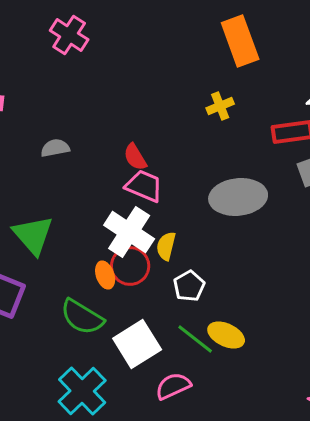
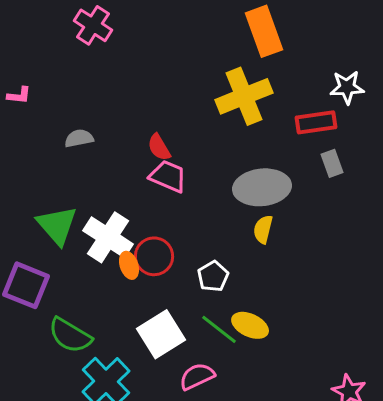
yellow cross: (220, 106) -> (244, 96), size x2.0
white cross: (129, 232) -> (108, 237), moved
yellow semicircle: (166, 246) -> (263, 229), moved
green semicircle: (82, 317) -> (70, 335), moved

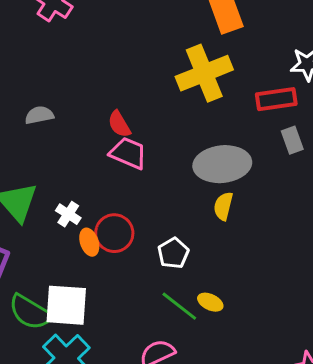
white cross: (108, 237) -> (68, 214), size x0.5
yellow ellipse: (250, 325) -> (210, 302), size x0.7
white square: (161, 334) -> (66, 305), moved, turned 36

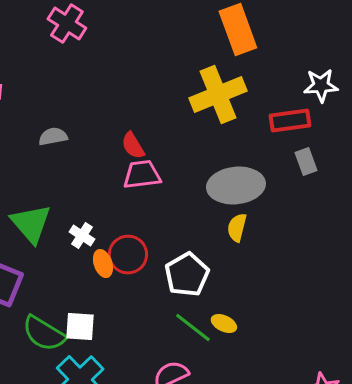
pink trapezoid: (128, 153) -> (142, 175), turned -30
white pentagon: (173, 253) -> (187, 275), size x1.4
white square: (66, 305) -> (80, 327), size x0.7

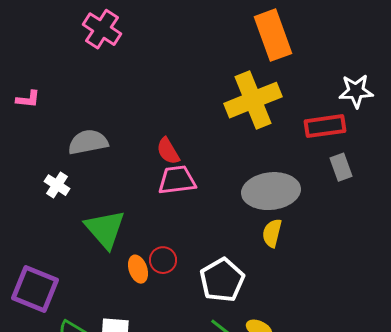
gray semicircle: (53, 137) -> (88, 142), size x1.4
green triangle: (31, 224) -> (105, 229), moved
white cross: (82, 236) -> (57, 185), moved
red circle: (128, 255) -> (163, 260), size x0.7

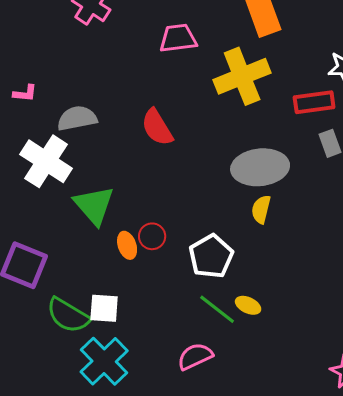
pink L-shape: (28, 99) -> (25, 93), moved
red semicircle: (168, 151) -> (157, 127), size x1.4
pink trapezoid: (177, 180) -> (178, 38), moved
white cross: (57, 185) -> (46, 161), size x2.0

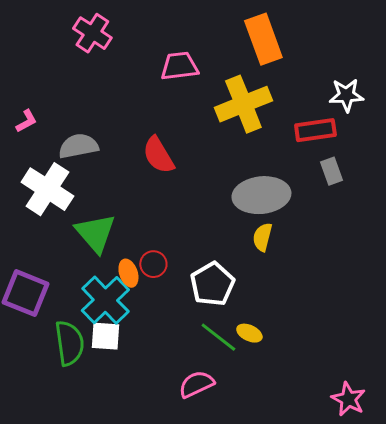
pink L-shape: (25, 93) -> (26, 121), turned -35
green semicircle: (68, 315) -> (69, 343), turned -129
cyan cross: (104, 361) -> (105, 300), moved

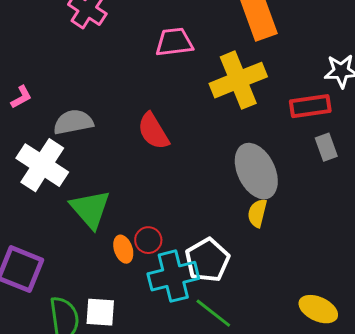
gray ellipse: (261, 195) -> (256, 171), turned 70
cyan cross: (105, 300) -> (173, 276), moved, turned 30
yellow ellipse: (249, 333) -> (318, 309), moved, size x1.5

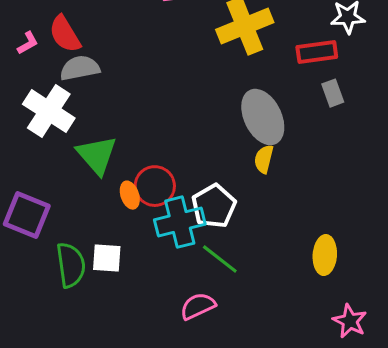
red semicircle: (153, 131) -> (65, 34), moved
red circle: (148, 240) -> (155, 186), size x1.5
yellow ellipse: (318, 309) -> (325, 255), turned 69

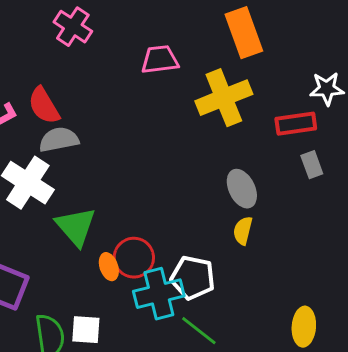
gray ellipse: (263, 117) -> (242, 189), size x0.7
white pentagon: (214, 206) -> (193, 278), turned -30

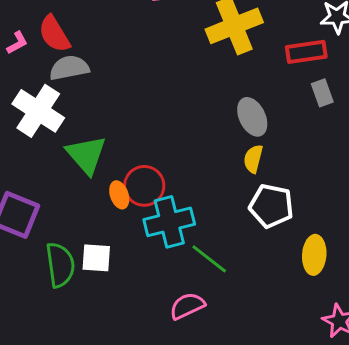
white pentagon: (193, 278) -> (271, 206), moved

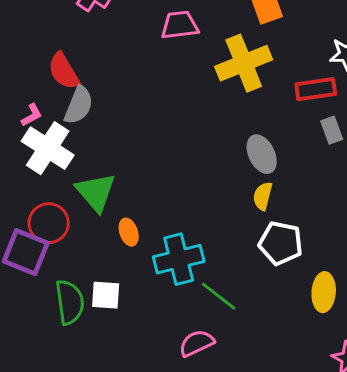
pink L-shape: (17, 43) -> (32, 115), moved
gray semicircle: (69, 68) -> (79, 105), turned 123
red circle: (144, 186) -> (49, 223), moved

